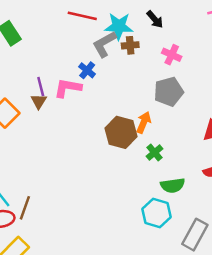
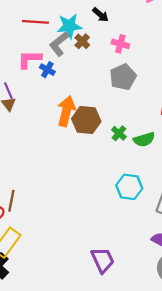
brown cross: (130, 45) -> (82, 41), turned -32
pink L-shape: (68, 88) -> (29, 59), moved
orange arrow: (144, 122) -> (66, 111), moved, size x1.5
green semicircle: (173, 185) -> (144, 139), moved

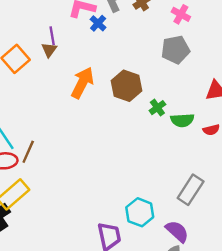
orange arrow: (66, 111) -> (82, 83), moved
cyan hexagon: (129, 187) -> (140, 212), moved

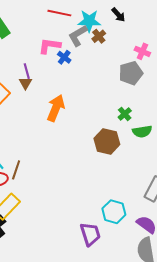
pink cross: (181, 14) -> (142, 51), moved
brown hexagon: (126, 86) -> (107, 141), moved
green cross: (157, 108) -> (125, 114), moved

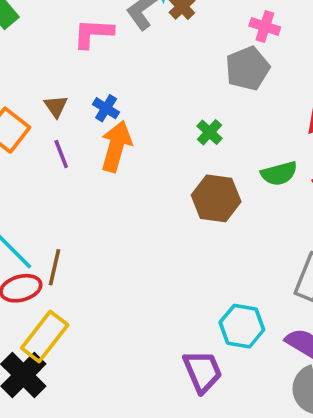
blue cross: (64, 57) -> (106, 108), moved
purple line: (27, 71) -> (61, 154), moved
green cross: (125, 114) -> (210, 132), moved

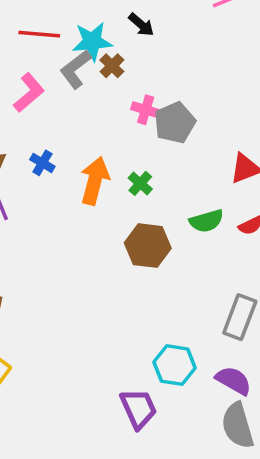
pink cross: (265, 27) -> (146, 110), moved
pink L-shape: (93, 33) -> (29, 93), turned 138
orange arrow: (116, 146) -> (95, 181), moved

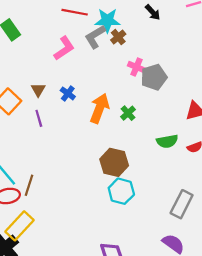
black arrow: (141, 25) -> (153, 12), moved
brown hexagon: (148, 246) -> (114, 162), moved
cyan hexagon: (175, 365) -> (121, 191), moved

